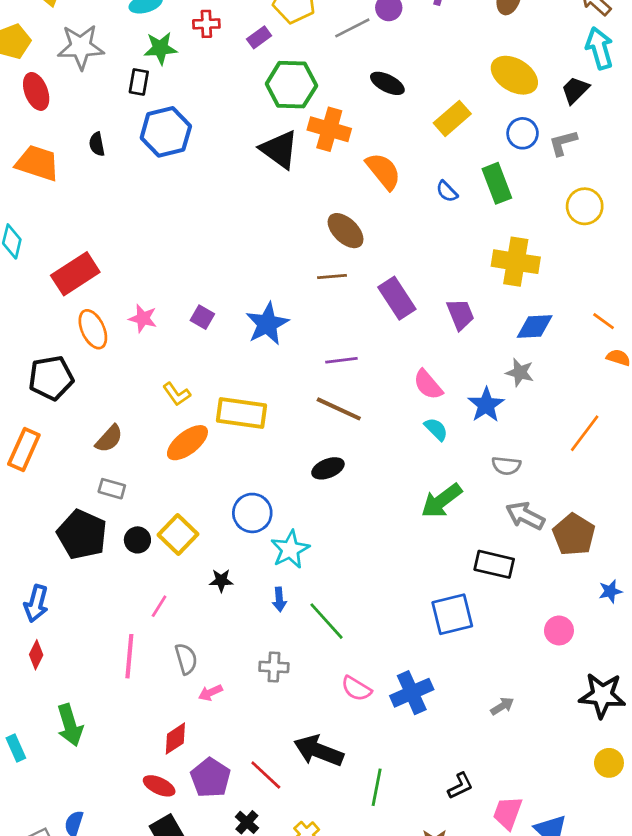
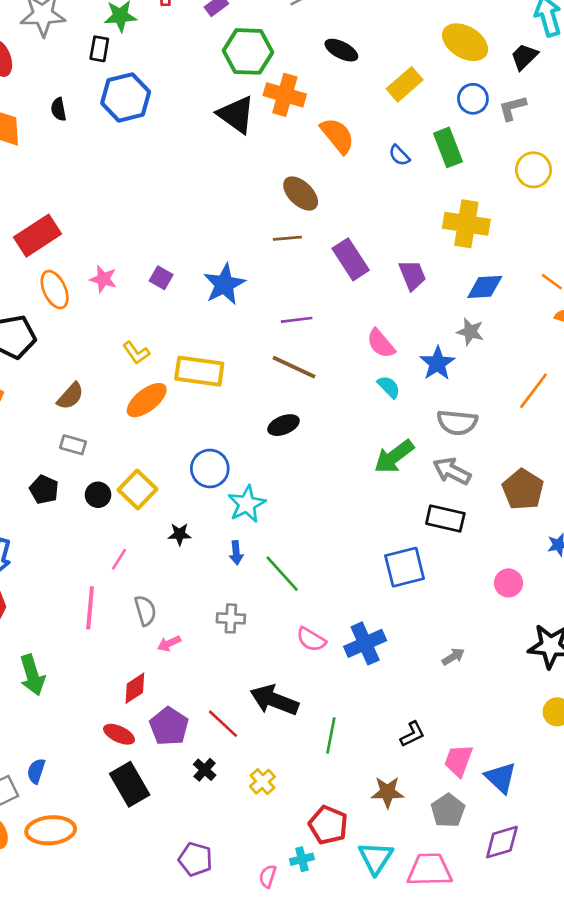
gray semicircle: (506, 466) -> (457, 422), size x1.4
gray arrow: (525, 516) -> (452, 471), moved
black pentagon: (82, 535) -> (44, 490), size x0.6

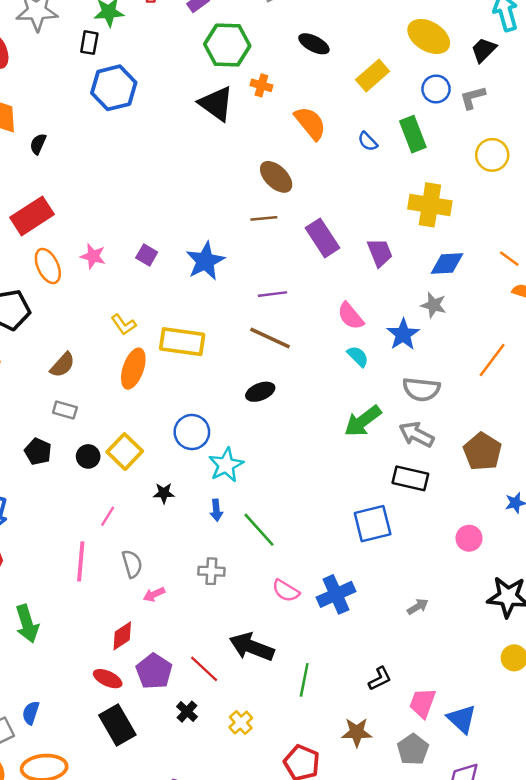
orange cross: (285, 95) -> (261, 85), size x0.6
black semicircle: (59, 109) -> (38, 144), moved, turned 35
orange ellipse: (147, 400) -> (133, 369), turned -33

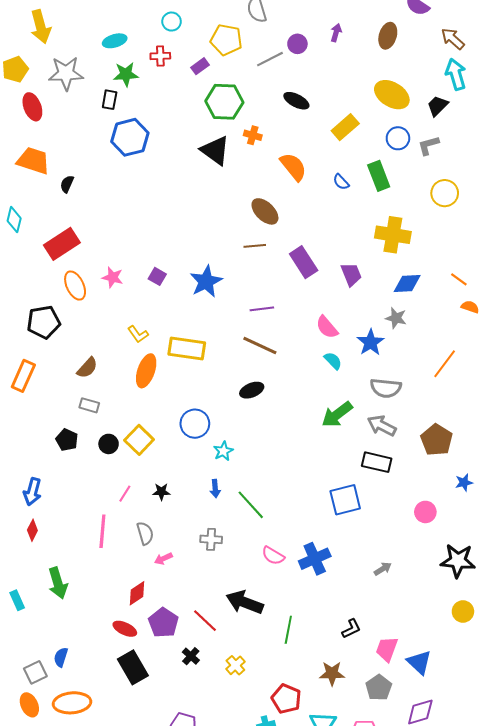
cyan star: (226, 465) -> (223, 451), size x0.7
black star: (164, 493) -> (161, 492), moved

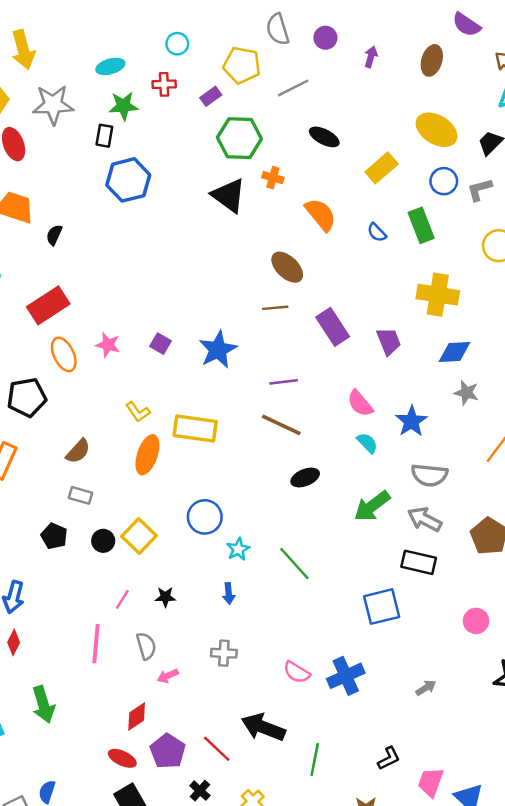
purple circle: (297, 44) -> (325, 38), moved
gray star: (396, 318) -> (466, 393), moved
black ellipse: (252, 390) -> (305, 477), moved
green line: (251, 505) -> (294, 564), moved

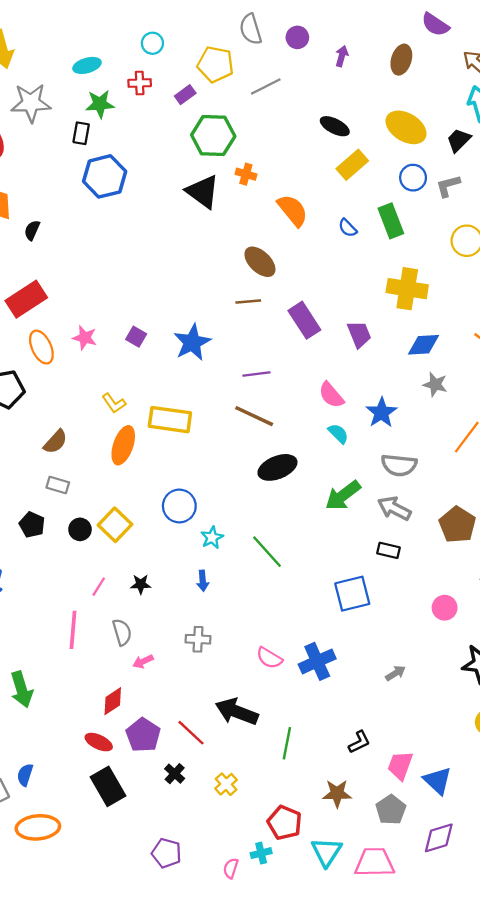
black ellipse: (324, 137) -> (335, 126), moved
black ellipse: (305, 477) -> (277, 467), size x1.4
black rectangle: (419, 562) -> (388, 550), size x0.7

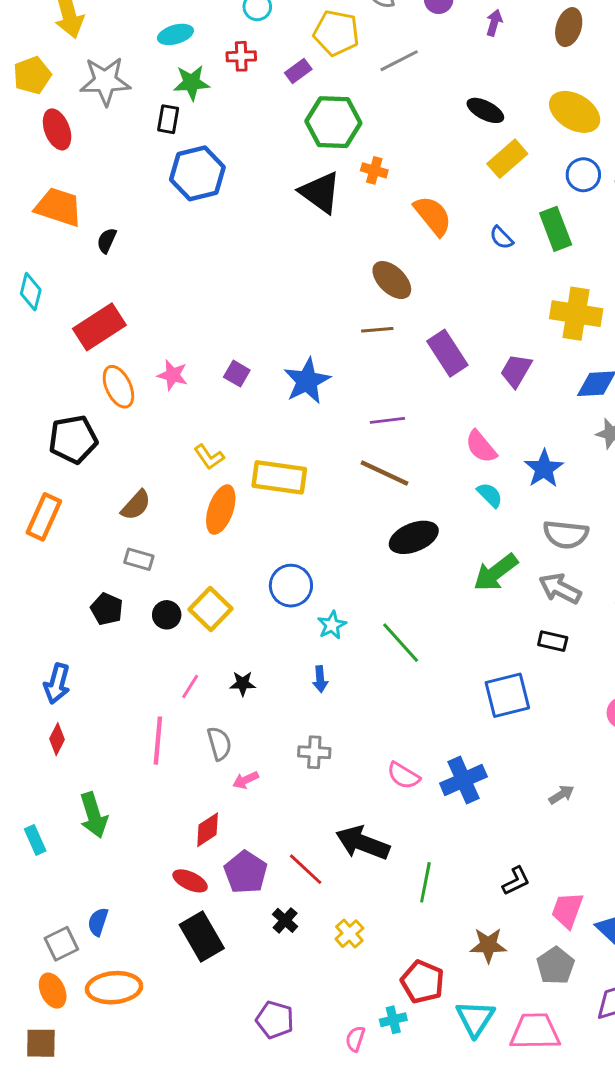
purple trapezoid: (359, 334) -> (516, 371), turned -128

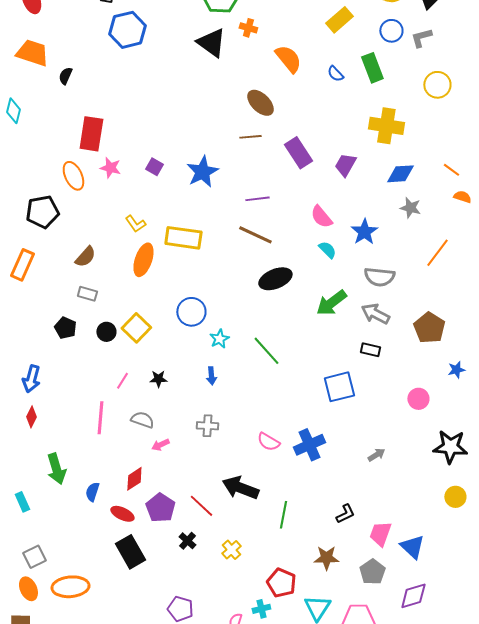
red rectangle: (99, 327) -> (91, 134), moved, turned -48
gray semicircle: (219, 743) -> (142, 420), turned -55
cyan rectangle: (35, 840) -> (22, 502), moved
blue semicircle: (98, 922) -> (92, 492), moved

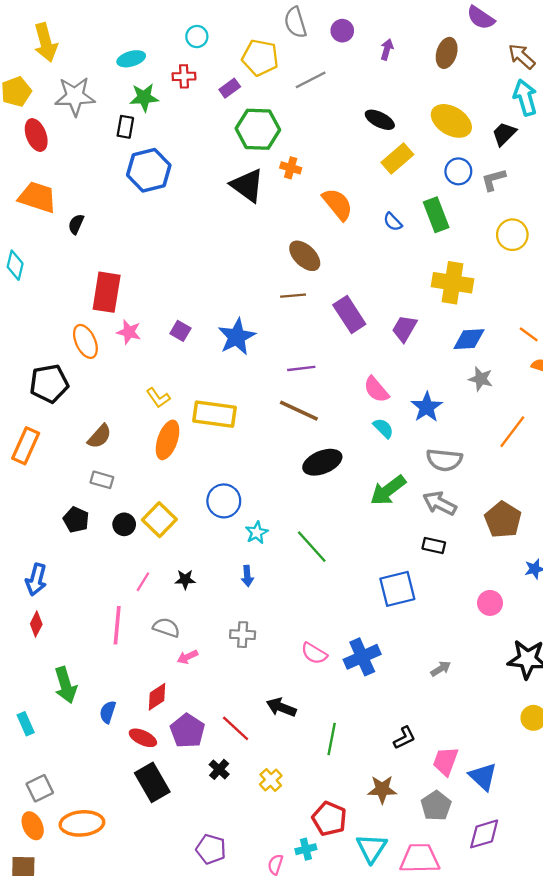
black arrow: (240, 488) -> (281, 707), size x0.7

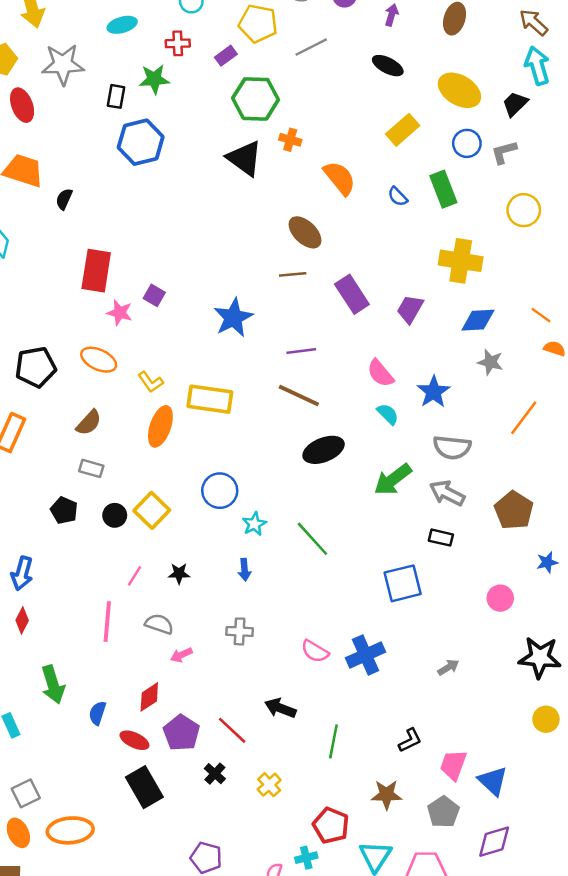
green star: (144, 97) -> (154, 79), moved
black ellipse: (380, 120) -> (388, 66), moved
purple square: (180, 331) -> (154, 295), moved
orange ellipse: (85, 341) -> (99, 360), moved, turned -40

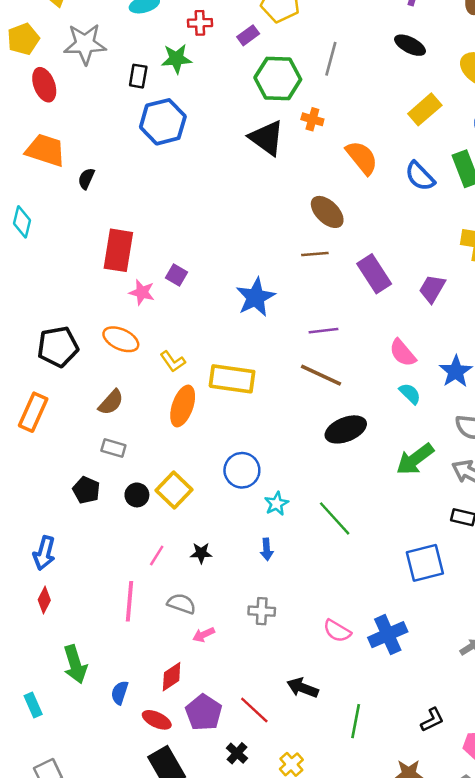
gray line: (311, 47) -> (331, 59), moved, turned -48
blue semicircle: (398, 197) -> (420, 176), size x1.5

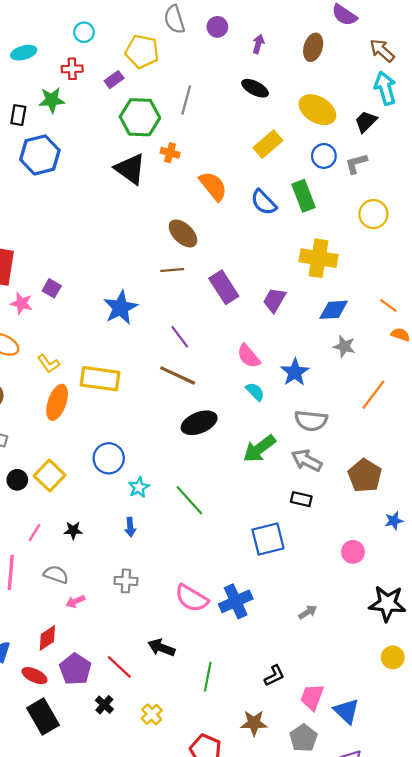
purple line: (324, 331) -> (180, 337), turned 60
pink semicircle: (337, 631) -> (192, 598), size x1.4

